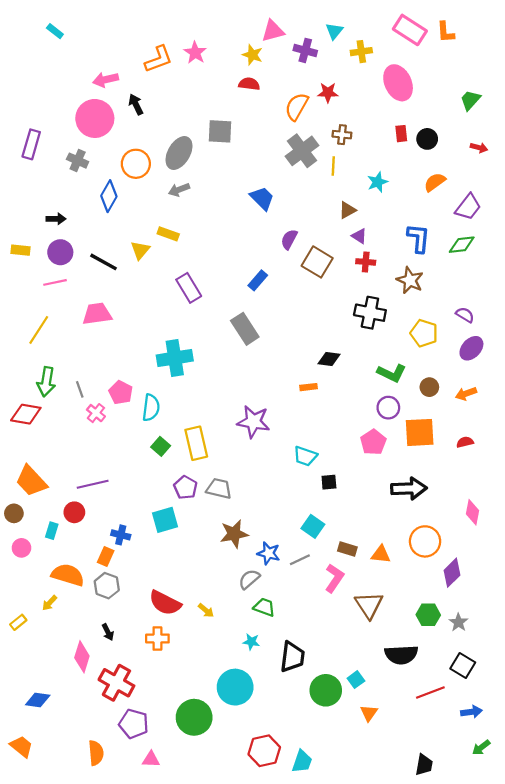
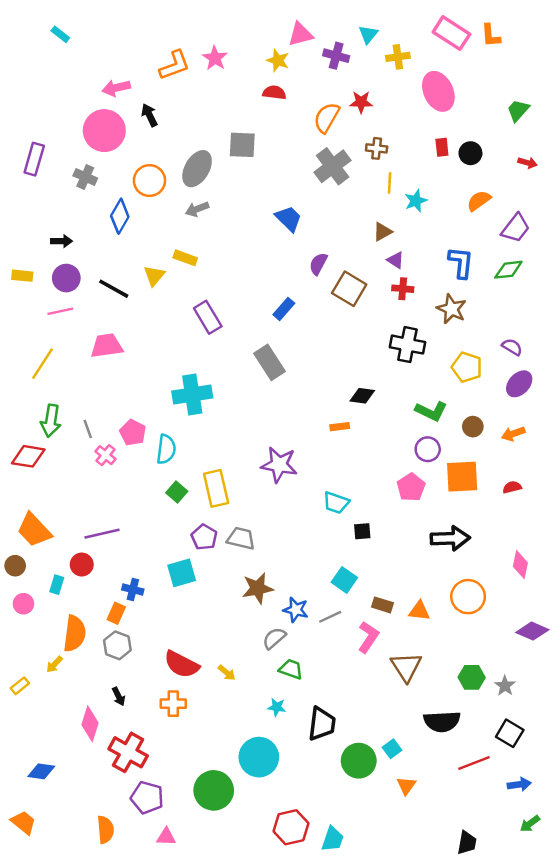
yellow line: (333, 166) -> (390, 183), moved
purple diamond: (452, 573) -> (532, 631), moved, turned 68
orange semicircle: (68, 575) -> (75, 633), turned 80

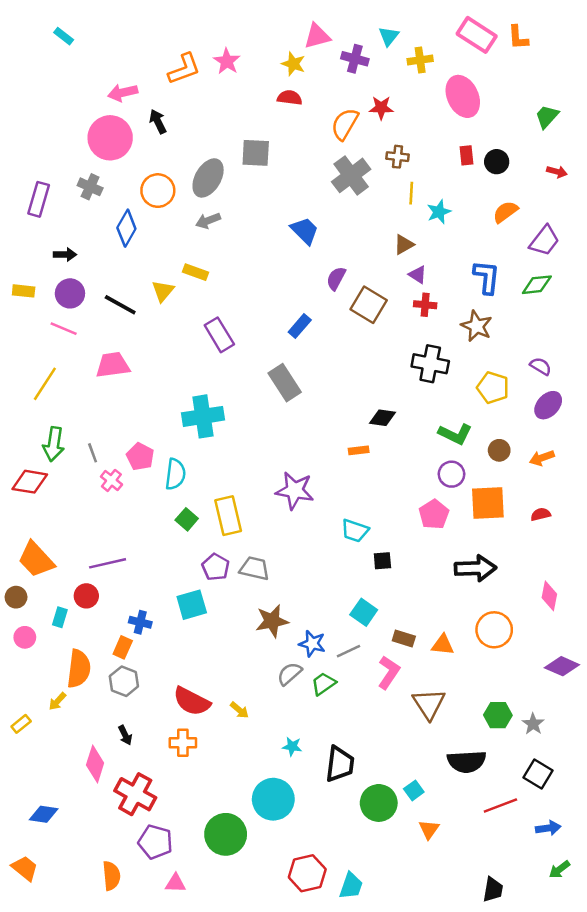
purple rectangle: (34, 159) -> (39, 199), moved
pink line: (60, 311) -> (64, 329), turned 35
green trapezoid: (291, 669) -> (323, 684), moved, turned -55

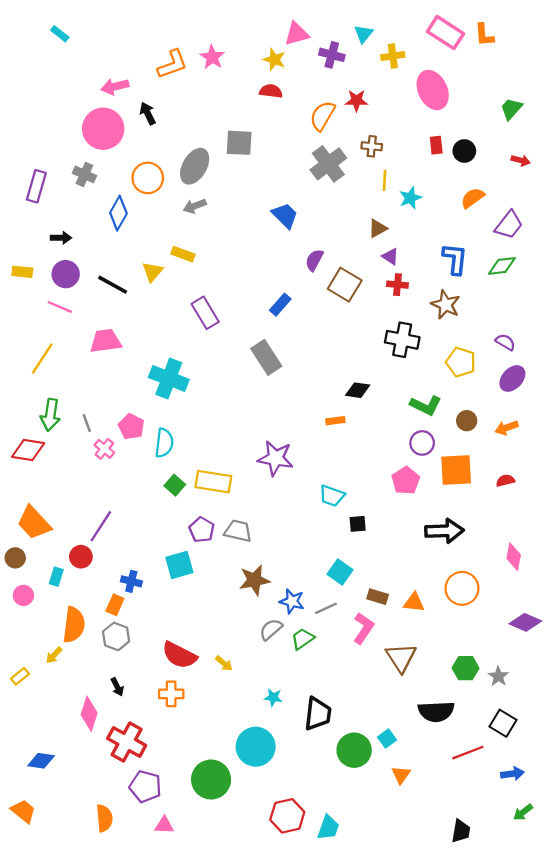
cyan cross: (203, 416) -> (169, 378), moved, turned 30
yellow rectangle: (228, 516) -> (213, 482), turned -68
purple line: (108, 563) -> (101, 526), turned -44

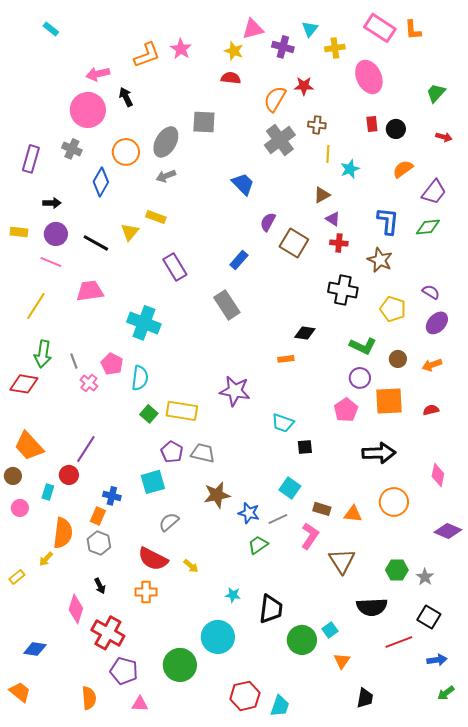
gray semicircle: (271, 629) -> (169, 522), moved
black trapezoid: (461, 831) -> (365, 698), moved

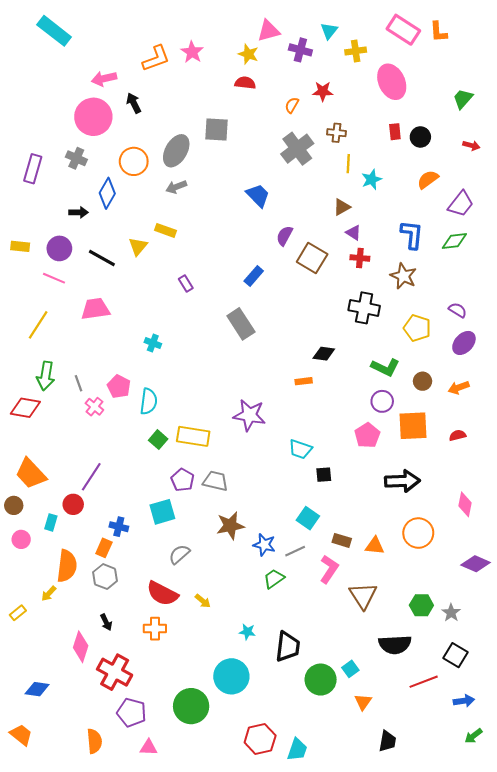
cyan rectangle: (51, 29) -> (54, 31), size x2.0
orange semicircle: (275, 99) -> (292, 105), size x0.6
black arrow: (52, 203) -> (78, 212), moved
purple rectangle: (175, 267) -> (186, 284), size x0.6
cyan cross: (144, 323) -> (153, 343), size x0.5

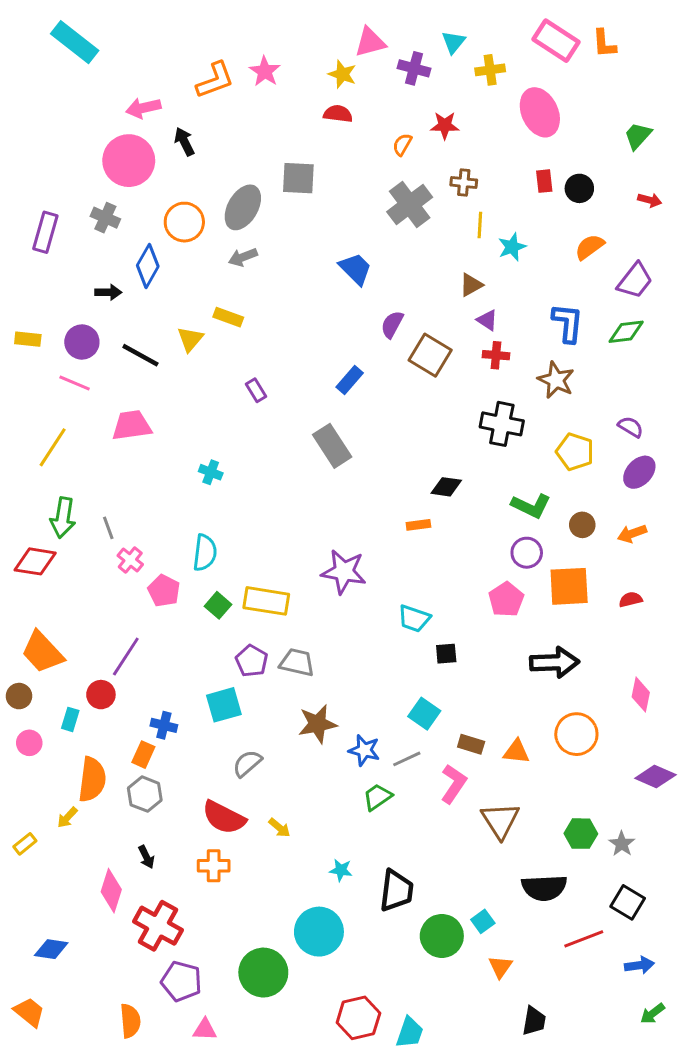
pink pentagon: (119, 386) -> (164, 591), moved

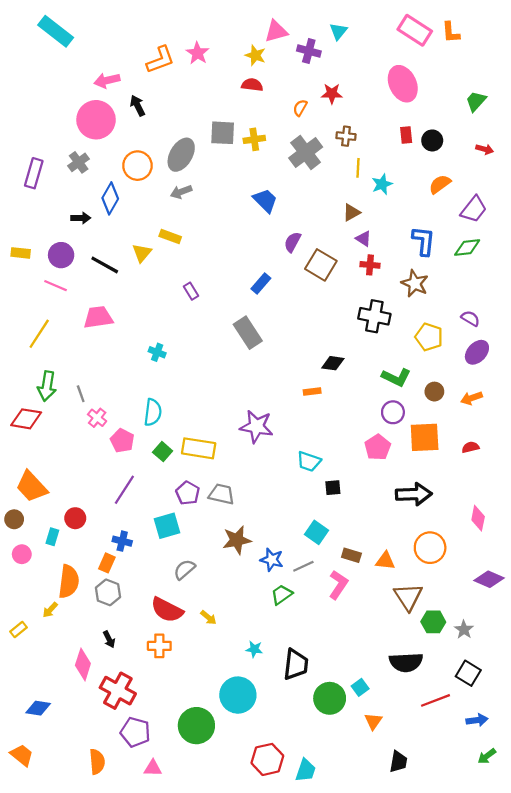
yellow cross: (490, 70) -> (254, 139), moved
gray cross: (105, 218) -> (79, 162), turned 30
purple line: (126, 657) -> (124, 490), moved
brown triangle: (500, 820) -> (408, 597), moved

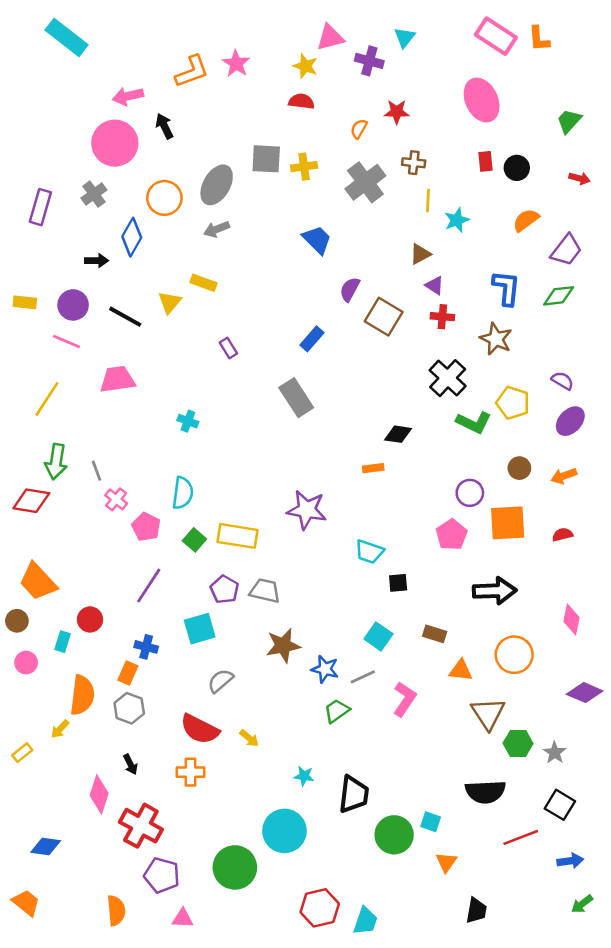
black cross: (374, 316) -> (448, 378), turned 32
green L-shape: (396, 377) -> (474, 422), moved
brown rectangle: (351, 555) -> (435, 634), moved
cyan square: (360, 687) -> (431, 822), turned -35

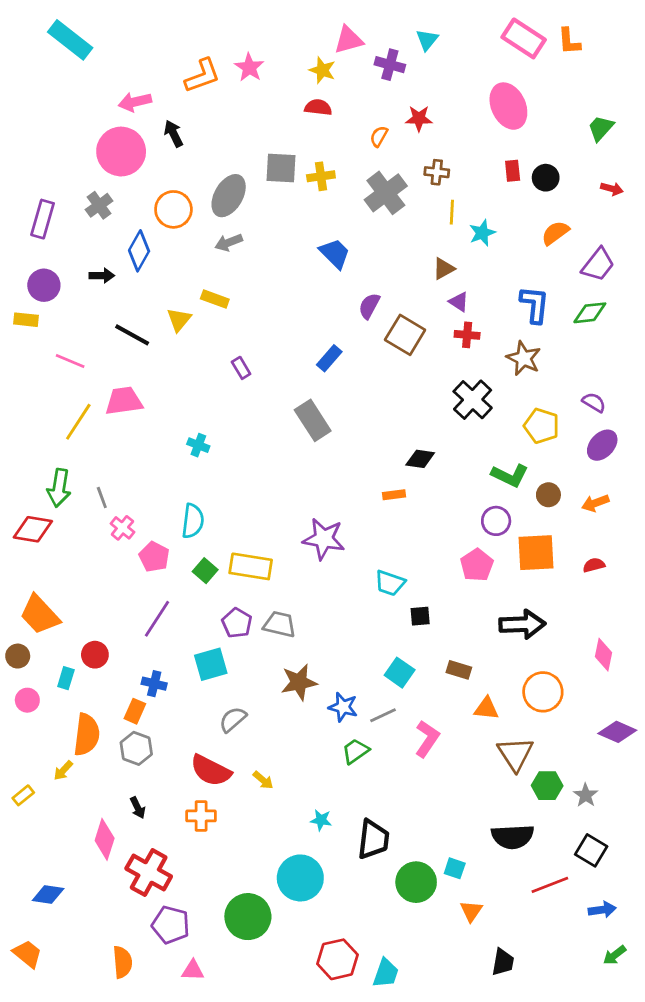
purple circle: (73, 305) -> (44, 285), moved
yellow line: (47, 399) -> (78, 422), moved
green L-shape: (474, 422) -> (510, 475), moved

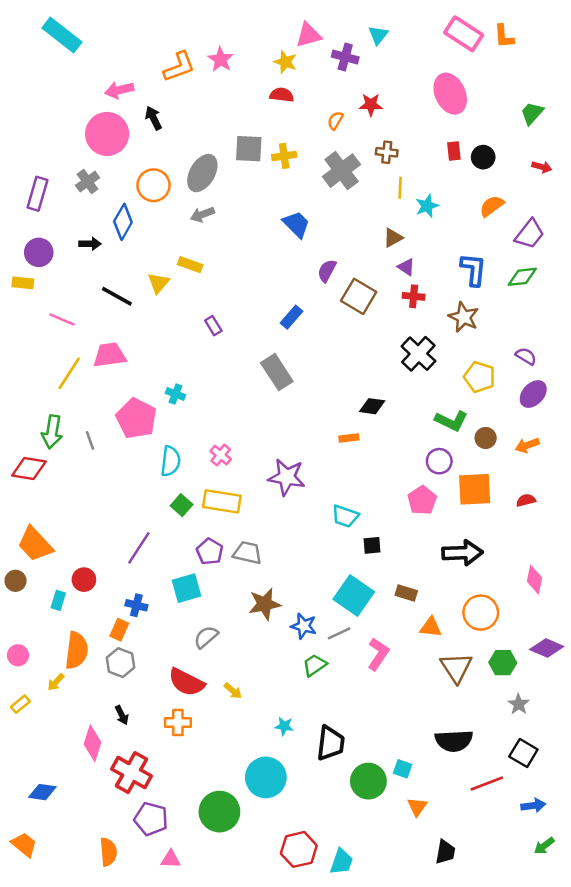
pink cross: (122, 528) -> (221, 455), moved
pink pentagon: (154, 557) -> (136, 418), moved, size x1.5
cyan square: (400, 673) -> (354, 595), size x1.5
pink circle: (27, 700) -> (18, 655), moved
green hexagon: (547, 786) -> (503, 663), moved

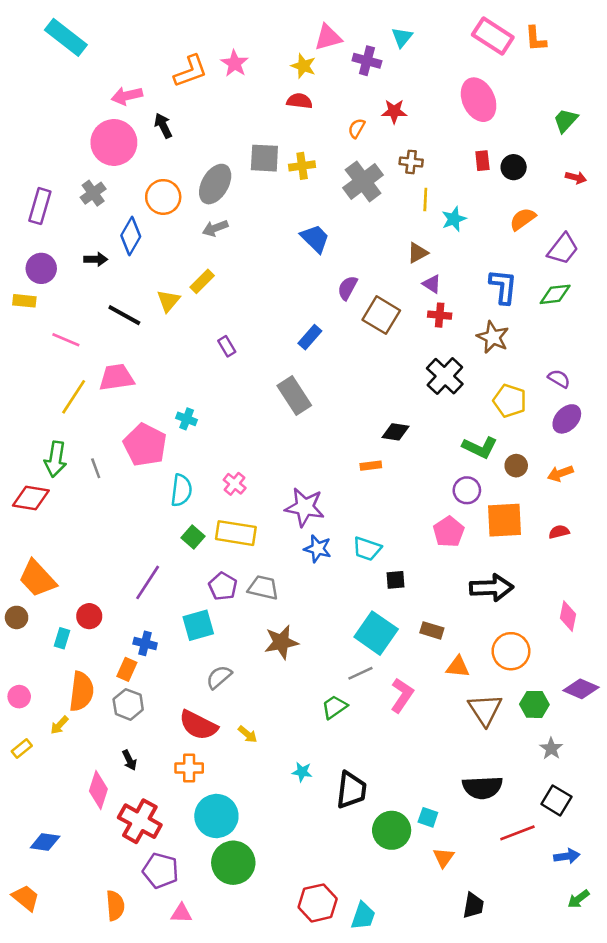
yellow rectangle: (190, 265) -> (202, 281), turned -65
blue star: (304, 626) -> (318, 549), moved
cyan circle: (266, 777) -> (216, 816), moved

